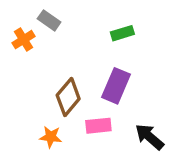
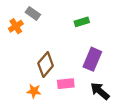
purple rectangle: (116, 86) -> (92, 59), moved

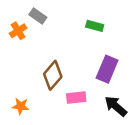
green rectangle: (82, 22) -> (95, 26), turned 32
orange star: (34, 91) -> (21, 106), moved

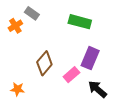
green rectangle: (95, 26) -> (80, 22), size x1.5
pink rectangle: (76, 98) -> (71, 75), moved, turned -35

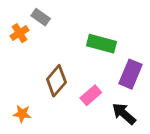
green rectangle: (80, 22) -> (101, 44), moved
purple rectangle: (90, 58) -> (131, 74), moved

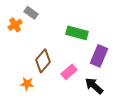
orange star: (22, 114) -> (27, 84), moved

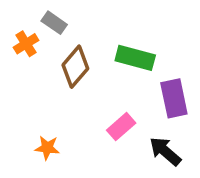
purple rectangle: (99, 56) -> (174, 98), turned -35
brown diamond: (43, 61) -> (75, 67), moved

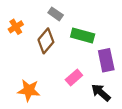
gray rectangle: (54, 23) -> (56, 14), moved
orange star: (47, 148) -> (29, 90), size x1.5

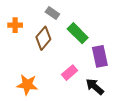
orange cross: (16, 27) -> (15, 25), turned 32
green rectangle: (83, 35) -> (78, 33), turned 30

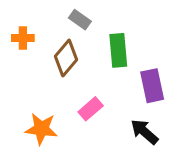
green rectangle: (78, 33) -> (118, 50), turned 40
pink rectangle: (70, 73) -> (91, 109), moved

